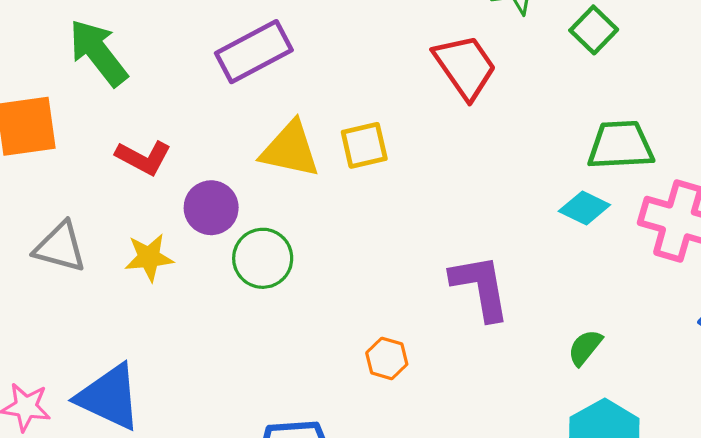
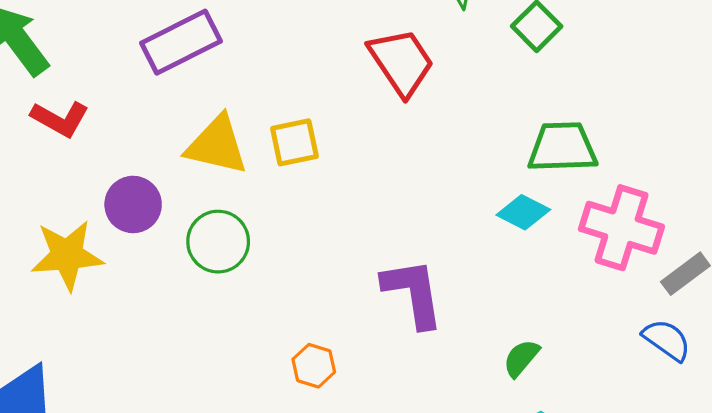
red L-shape: (143, 157) -> (60, 119), moved
yellow star: (149, 257) -> (67, 255), size x1.4
green circle: (263, 258) -> (218, 242), moved

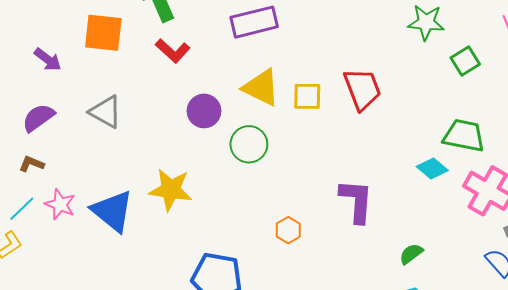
red trapezoid: (401, 62) -> (362, 89), moved
yellow star: (67, 255) -> (171, 190), moved

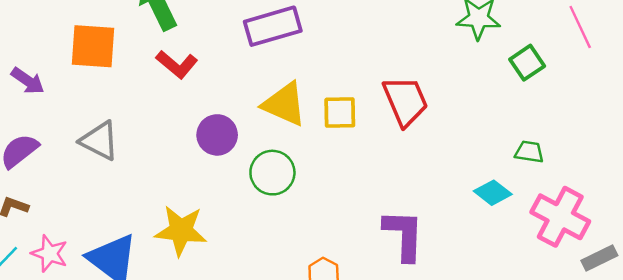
green trapezoid: (464, 136) -> (529, 152), size x0.6

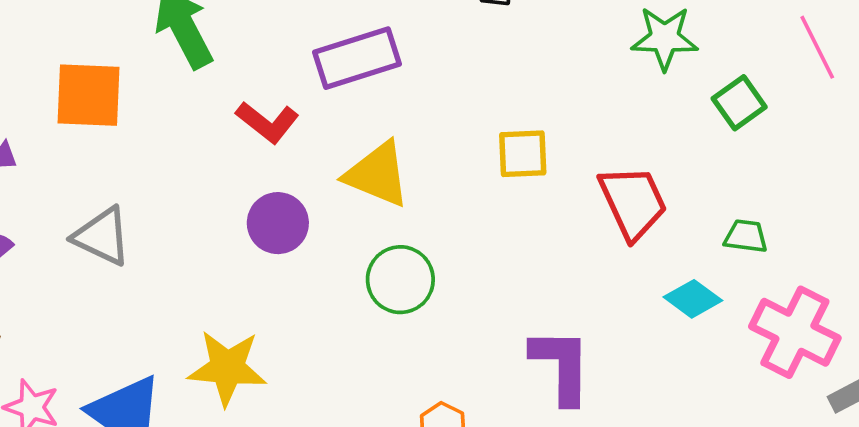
red L-shape: (177, 64) -> (267, 122), moved
red trapezoid: (405, 101) -> (633, 202), moved
yellow square: (340, 112) -> (523, 154), moved
green circle: (272, 173) -> (400, 280), moved

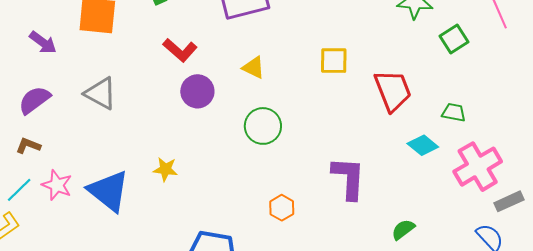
red L-shape: (267, 122) -> (180, 50), moved
yellow triangle: (377, 174) -> (253, 68), size x0.6
pink cross: (795, 332) -> (478, 167), turned 30
yellow star: (227, 368) -> (165, 169), size x0.6

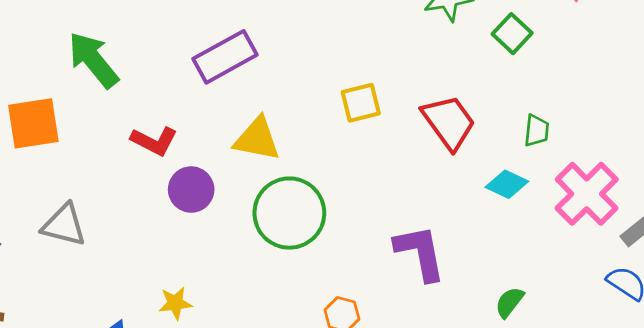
yellow triangle: (253, 68) -> (257, 139), size x1.5
green trapezoid: (454, 113) -> (537, 131), turned 100
green circle: (263, 126) -> (289, 213), size x1.4

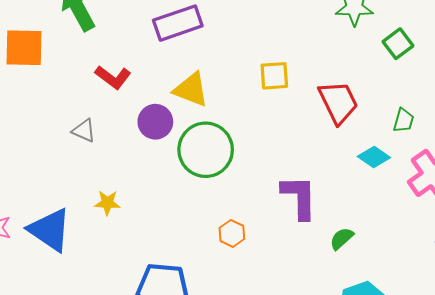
purple circle: (191, 190) -> (155, 122), moved
gray triangle: (64, 225) -> (84, 131), moved, size x0.7
green semicircle: (509, 302) -> (342, 239), moved

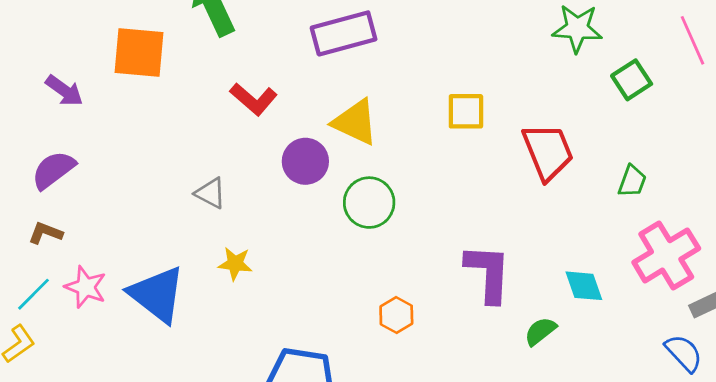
gray triangle: (84, 131) -> (211, 193), moved
green circle: (206, 150) -> (369, 203), size x0.7
cyan diamond: (374, 157) -> (584, 286), moved, turned 32

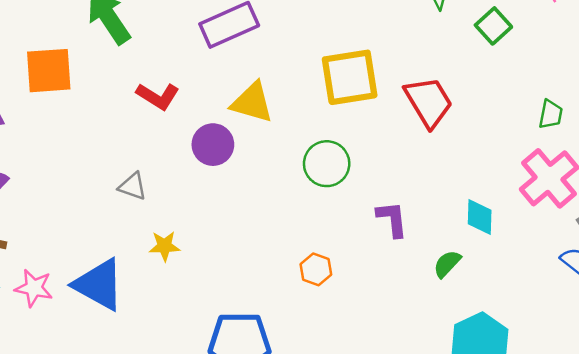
yellow square: (466, 111) -> (350, 77), size x1.6
green trapezoid: (632, 181) -> (551, 114), moved
green circle: (369, 203) -> (327, 164), moved
purple L-shape: (488, 273) -> (392, 219), size x0.7
cyan diamond: (584, 286) -> (480, 217), turned 30

